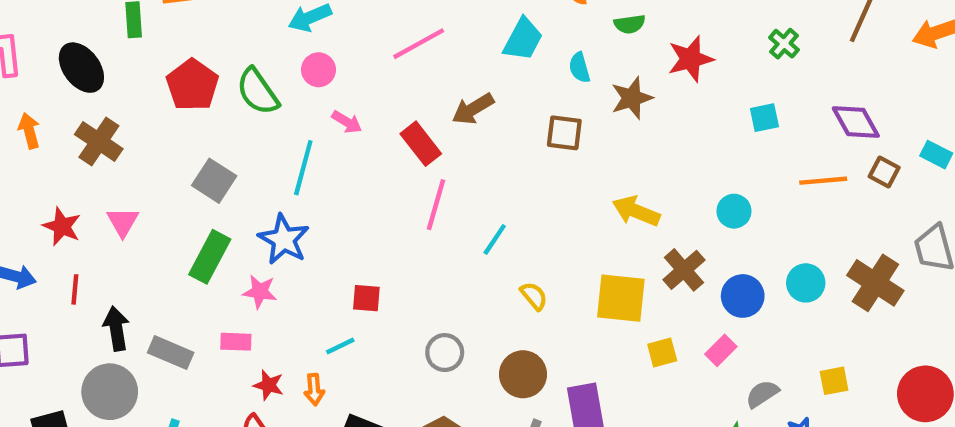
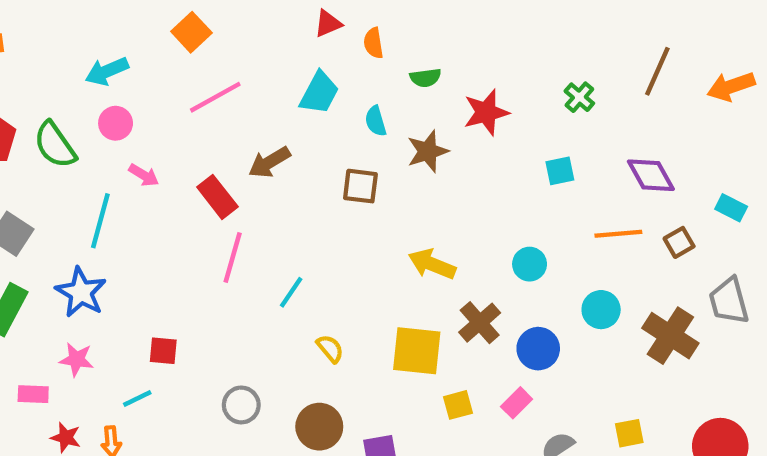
brown square: (884, 172) -> (679, 242), moved, turned 32
cyan circle: (806, 283) -> (601, 310), moved
pink star: (260, 292) -> (77, 359), moved

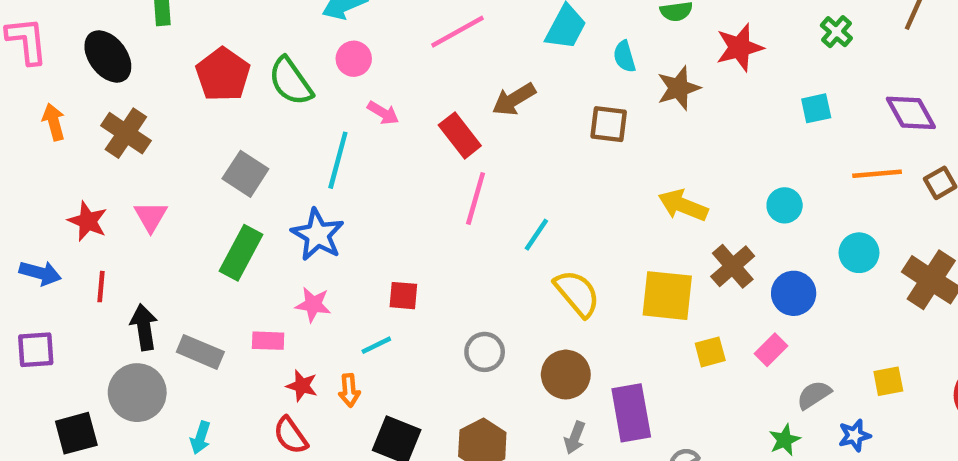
yellow semicircle: (330, 349) -> (577, 293), size x1.6

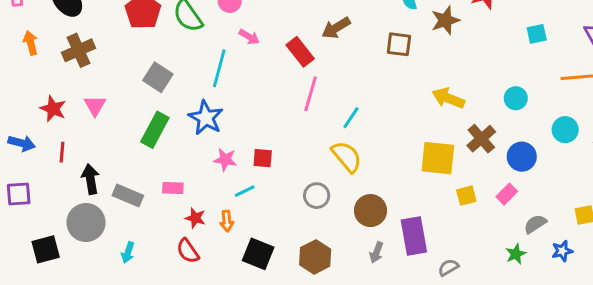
brown cross: (126, 133) -> (79, 50), turned 32
yellow semicircle: (577, 293) -> (347, 157), moved
pink star: (313, 305) -> (225, 160), moved

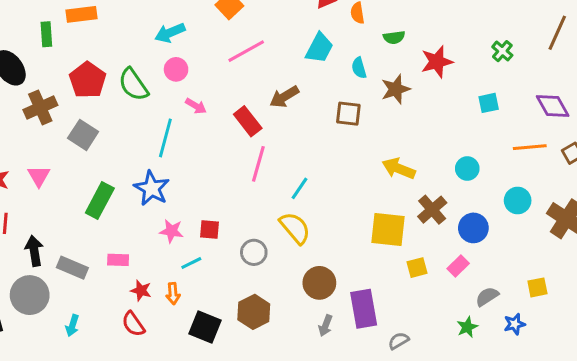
brown cross: (79, 50) -> (40, 107), moved
gray square: (158, 77) -> (83, 135), moved
gray circle: (317, 196) -> (254, 252), moved
brown hexagon: (315, 257) -> (254, 312), moved

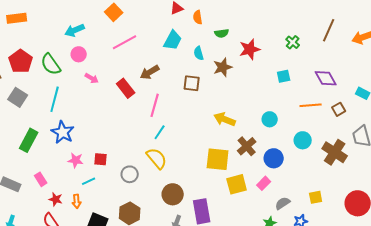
cyan line: (165, 138) -> (55, 99), moved
pink line: (258, 164) -> (155, 105), moved
pink rectangle: (118, 260) -> (41, 179), turned 56
yellow square: (417, 268) -> (237, 184), size x1.5

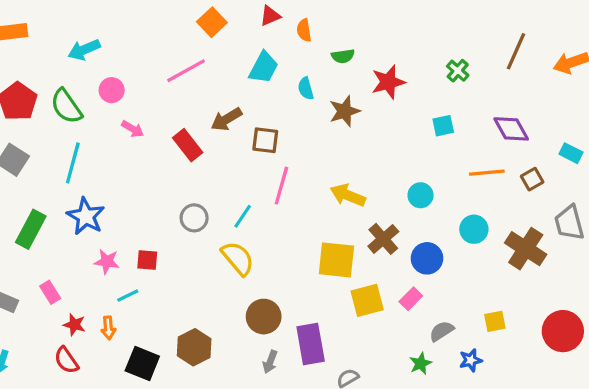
orange square: (114, 12) -> (212, 22), moved
cyan arrow: (75, 30) -> (84, 50), moved
brown square: (192, 83) -> (265, 140), moved
pink line: (155, 105) -> (281, 186), moved
gray circle: (130, 174) -> (194, 218), moved

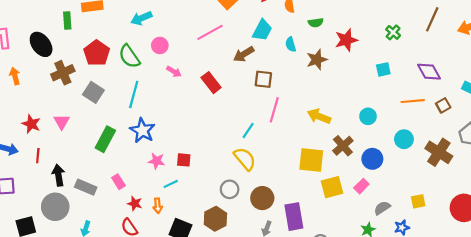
brown arrow: (226, 119) -> (244, 54), moved
gray circle: (194, 218) -> (230, 189), moved

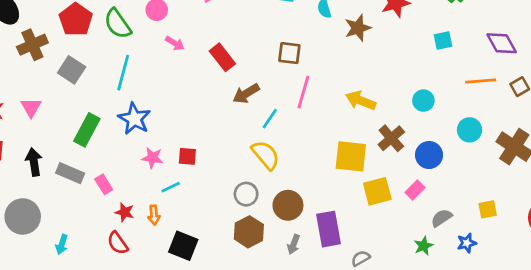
brown arrow: (244, 54) -> (246, 94), moved
black arrow: (58, 175) -> (34, 162), moved
gray rectangle: (86, 187) -> (70, 173), moved
brown hexagon: (215, 219) -> (249, 232), moved

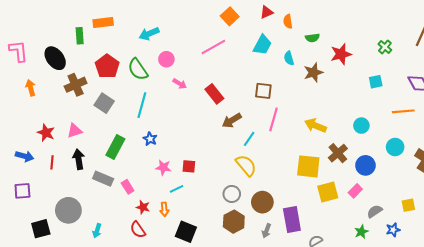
pink triangle: (31, 108) -> (75, 131), turned 42
blue star: (134, 119) -> (150, 139), size x0.6
black arrow: (34, 162) -> (79, 159), moved

